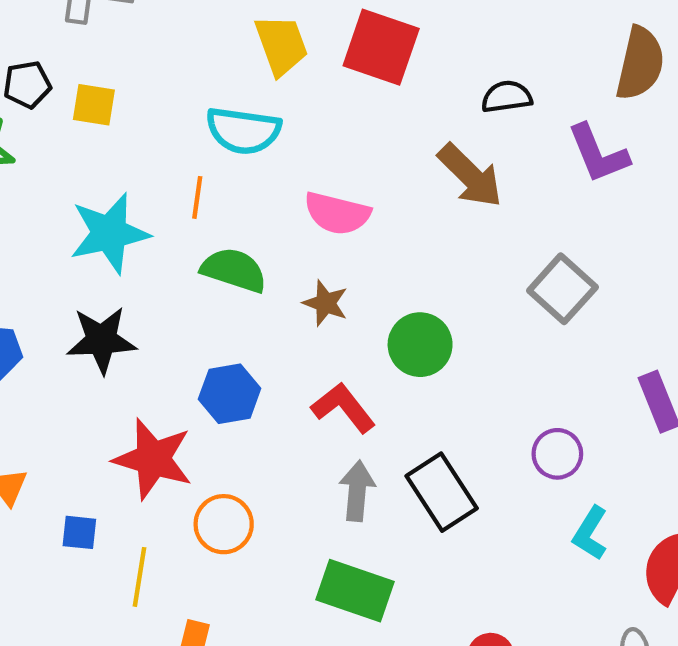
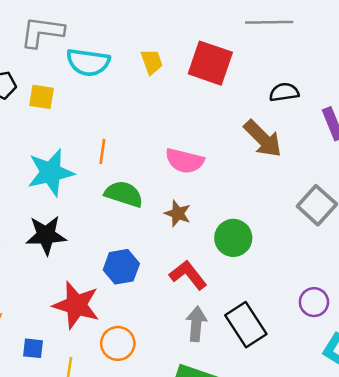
yellow trapezoid: (281, 45) -> (152, 62), size x0.7
cyan semicircle: (243, 131) -> (88, 62), moved

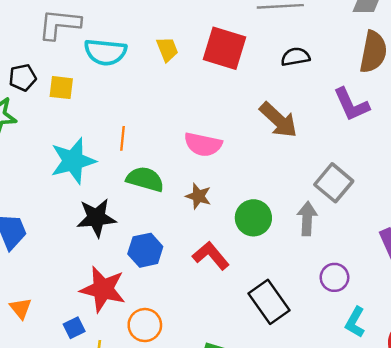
black semicircle: (284, 92) -> (295, 57), moved
black star: (46, 235) -> (96, 218), moved
gray arrow: (196, 324) -> (307, 219), moved
blue square: (33, 348) -> (74, 328), moved, turned -30

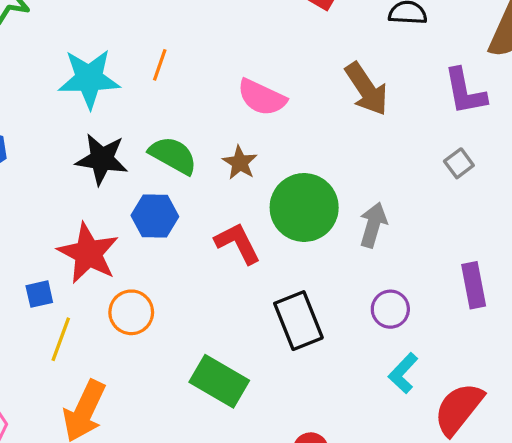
green semicircle: (145, 179) -> (173, 155), moved
gray square: (334, 183) -> (459, 163), moved, size x0.6
green circle: (253, 218) -> (304, 207), size x1.4

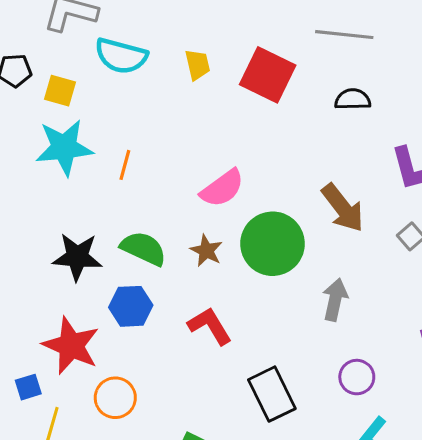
cyan star: (89, 79) -> (64, 147), moved
brown arrow: (366, 89) -> (343, 208), moved
pink semicircle: (262, 97) -> (222, 188), turned -57
green circle: (304, 207) -> (273, 244), moved

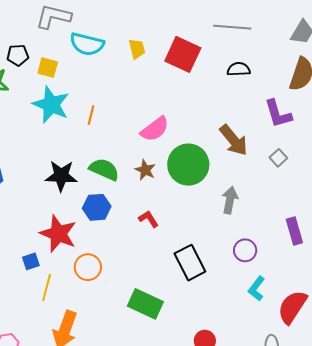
cyan star: (64, 147) -> (51, 105), turned 30
red L-shape: (210, 326) -> (149, 219), size x0.7

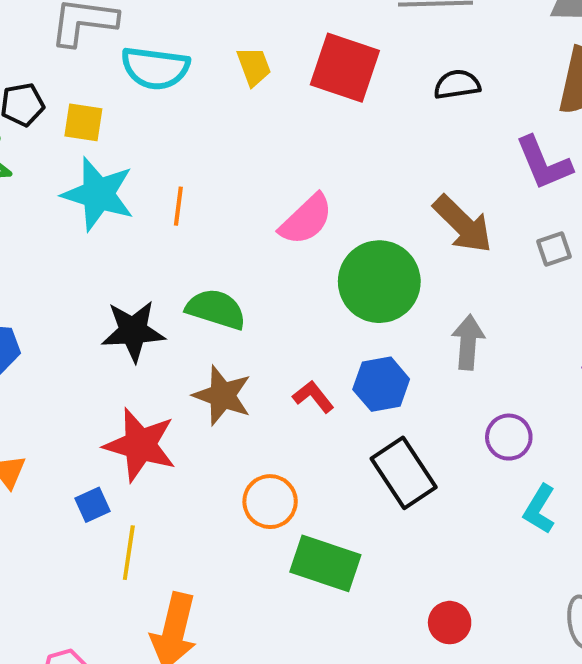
gray square: (278, 158) -> (554, 249), turned 30
brown star: (145, 170) -> (222, 396), moved, size x1.4
blue hexagon: (97, 207) -> (381, 384), moved
orange circle: (88, 267) -> (270, 502), moved

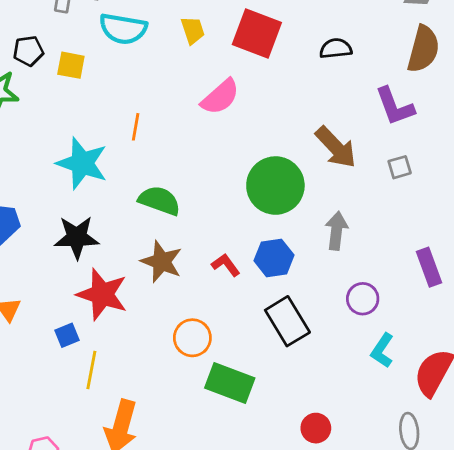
cyan star: (98, 194) -> (82, 163), moved
pink semicircle: (306, 220) -> (220, 97), moved
black star: (133, 331) -> (77, 237), moved

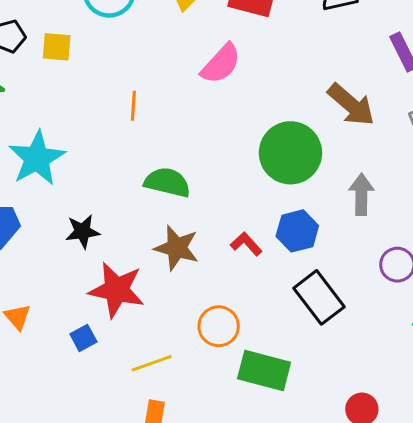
cyan star: (82, 163) -> (37, 158), moved, turned 30
black star: (77, 237) -> (83, 231), size x0.7
yellow line: (91, 370) -> (152, 363), moved, turned 66

